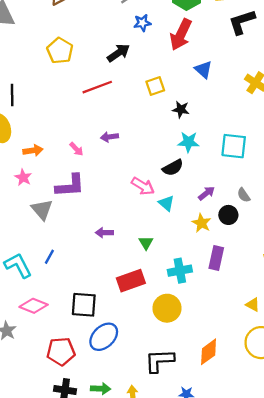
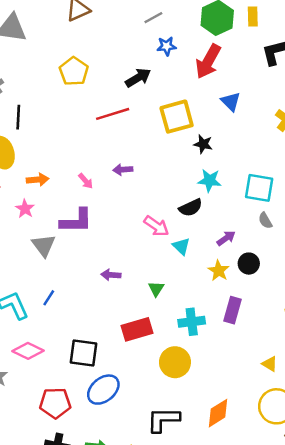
yellow square: (155, 86) -> (177, 117), size x1.6
gray semicircle: (244, 195) -> (265, 221), moved

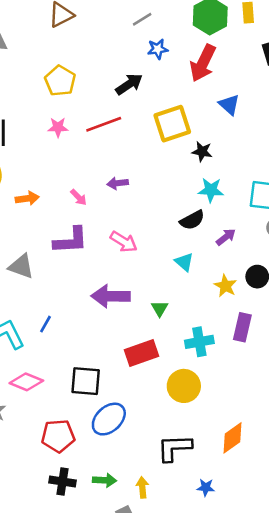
pink star: (25, 209) -> (58, 127), moved, turned -30
pink arrow: (156, 226) -> (124, 242), moved
purple arrow: (226, 238) -> (226, 237), moved
gray triangle: (44, 245) -> (21, 266), moved, turned -30
purple arrow: (111, 275) -> (111, 296), size x1.8

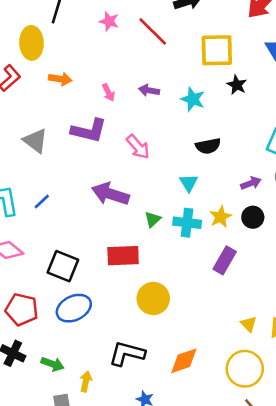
red line: (104, 124) -> (153, 31), turned 48
cyan star: (211, 190) -> (193, 99), moved
purple arrow: (226, 237) -> (251, 183), moved
cyan cross: (199, 342) -> (187, 223), moved

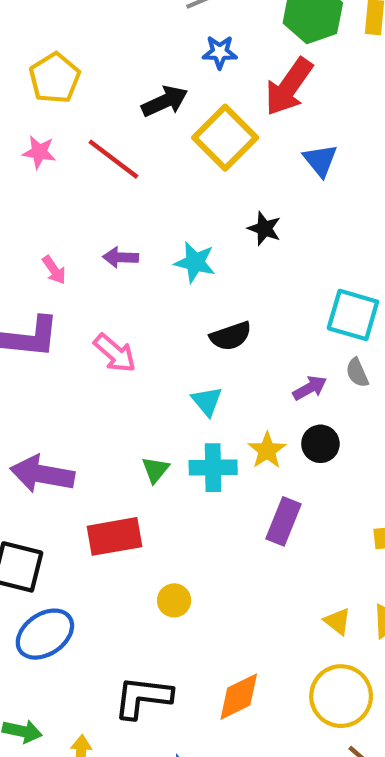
yellow square: (217, 50) -> (225, 138), moved, turned -36
purple arrow: (110, 194) -> (42, 474), moved
yellow circle: (153, 298) -> (174, 600), size x0.6

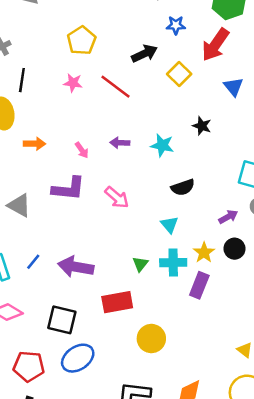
yellow square: (225, 138) -> (179, 74), size x0.7
purple rectangle: (284, 521) -> (199, 285), moved
yellow circle: (174, 600) -> (151, 339), size x1.5

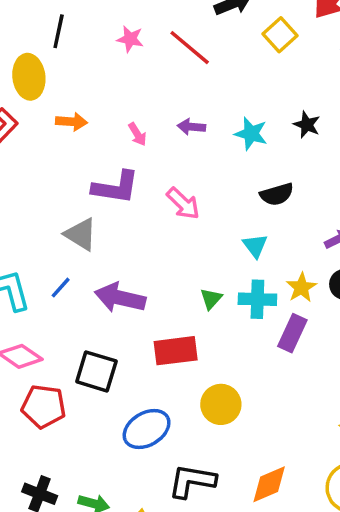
black star: (202, 126) -> (307, 125), moved
gray triangle: (19, 205) -> (81, 234), moved
blue ellipse: (78, 358) -> (147, 429), moved
red pentagon: (29, 366) -> (44, 406), moved

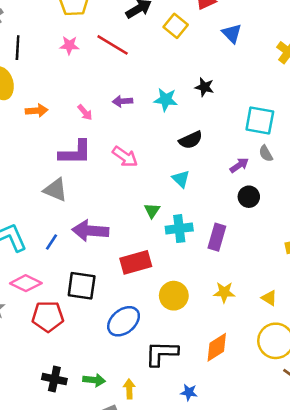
blue line: (61, 288) -> (51, 242), moved
yellow star: (301, 288) -> (224, 292), moved, turned -30
green triangle: (211, 299) -> (152, 211), moved
cyan cross: (257, 299) -> (179, 229), moved

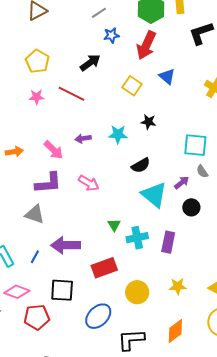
yellow square: (176, 26) -> (132, 86), moved
pink arrow: (85, 112) -> (54, 150), size x1.5
cyan triangle: (181, 179) -> (154, 195), moved, size x1.8

